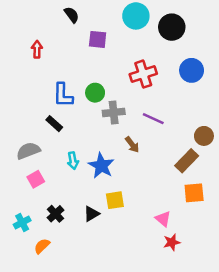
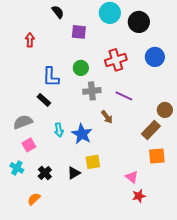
green circle: (95, 93) -> (81, 68), moved
cyan cross: (22, 222) -> (17, 168), moved, turned -32

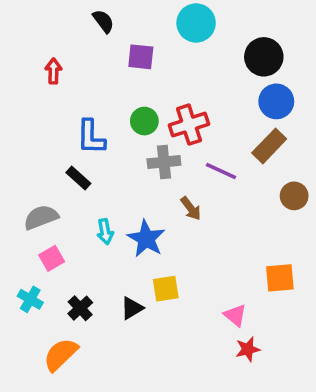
black circle: (139, 22) -> (264, 57), moved
red cross: (116, 60) -> (189, 125), moved
brown rectangle: (151, 130) -> (269, 146), moved
orange semicircle: (34, 199) -> (61, 355), size x1.5

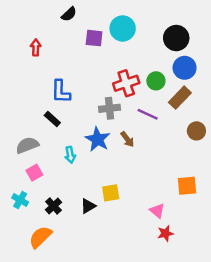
black semicircle: (103, 21) -> (69, 14), turned 84
cyan circle: (196, 23) -> (123, 28), moved
green circle: (144, 121) -> (156, 81), moved
blue star: (146, 239) -> (98, 139), moved

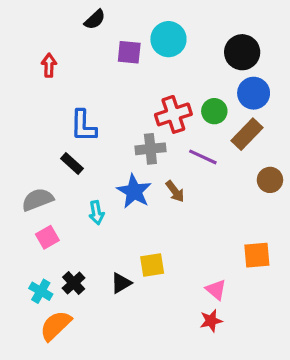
cyan cross: (20, 200) -> (41, 291), moved
red star: (165, 233) -> (211, 321), moved

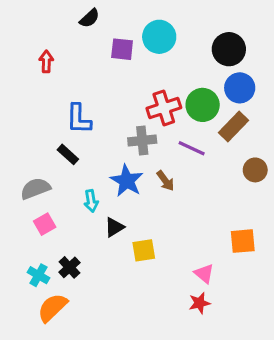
green circle: (214, 111) -> (203, 105), size x1.4
black triangle: (121, 283) -> (114, 227), moved

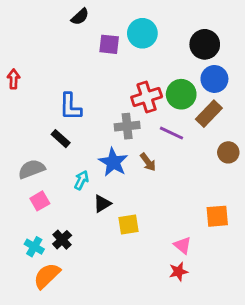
red arrow: (46, 62) -> (14, 79), moved
cyan arrow: (91, 201) -> (81, 180), turned -144

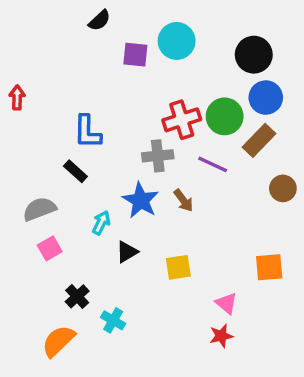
yellow square: (129, 224) -> (178, 267), moved
cyan cross: (34, 247) -> (113, 320), moved

